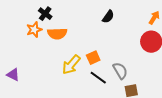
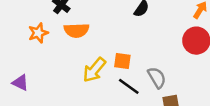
orange star: (34, 30) -> (38, 33), moved
orange square: (93, 58) -> (122, 61), turned 32

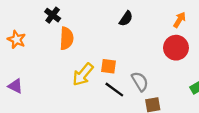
orange semicircle: (76, 30) -> (67, 38), turned -85
orange star: (38, 33) -> (17, 40), moved, turned -30

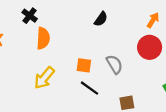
yellow arrow: (83, 74) -> (44, 78), moved
gray semicircle: (140, 81) -> (114, 64), moved

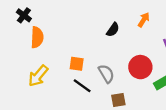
black semicircle: (101, 19) -> (113, 30), moved
red circle: (150, 47) -> (140, 67), moved
gray semicircle: (114, 64) -> (106, 74), moved

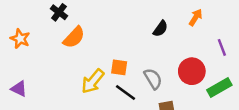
orange semicircle: (37, 37) -> (74, 37), turned 40
yellow arrow: (38, 76) -> (93, 81), moved

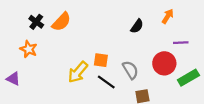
black cross: (59, 12) -> (36, 22), moved
orange semicircle: (74, 37) -> (61, 22), moved
orange star: (20, 39) -> (29, 49), moved
purple line: (222, 47) -> (181, 43), moved, turned -72

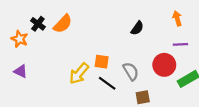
orange arrow: (168, 16) -> (177, 18), moved, turned -48
orange star: (29, 49) -> (20, 39), moved
purple triangle: (13, 79) -> (21, 71), moved

